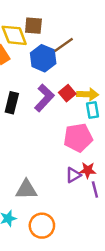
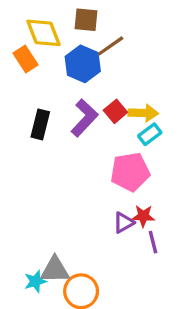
brown square: (33, 26) -> (86, 20), moved
cyan rectangle: (92, 110) -> (150, 134), turned 63
gray triangle: (26, 190) -> (55, 270), moved

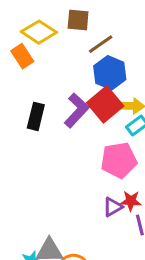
yellow diamond: (43, 33) -> (39, 32), turned -36
blue hexagon: (83, 64) -> (110, 73), moved
red square: (115, 111) -> (105, 104), size x1.6

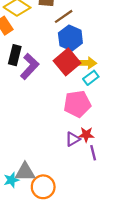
purple L-shape: (77, 110) -> (30, 66), moved
black rectangle: (36, 116) -> (15, 55), moved

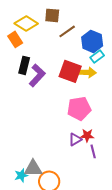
blue hexagon: (70, 38) -> (92, 41), moved
red square: (67, 62) -> (70, 71), turned -30
cyan rectangle: (91, 78) -> (97, 56), moved

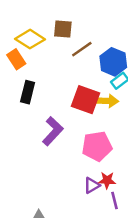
purple L-shape: (37, 75) -> (53, 131), moved

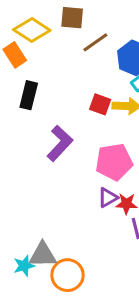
red square: (86, 100) -> (100, 104), size x0.6
purple triangle: (92, 185) -> (108, 198), moved

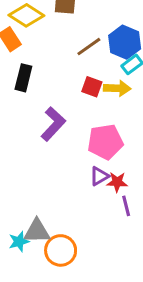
brown line: (95, 42) -> (89, 47), moved

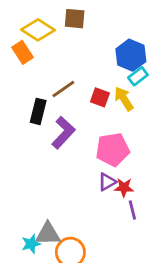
brown line: (89, 47) -> (63, 89), moved
black rectangle: (23, 78) -> (38, 111), moved
yellow arrow: (117, 88) -> (124, 99), turned -125

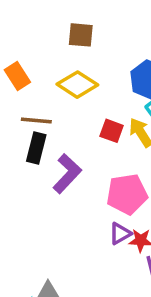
yellow diamond: (38, 30) -> (77, 85), moved
brown line: (63, 89) -> (36, 121), moved, turned 40

